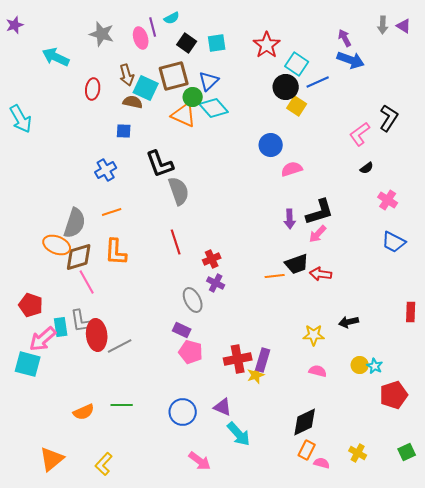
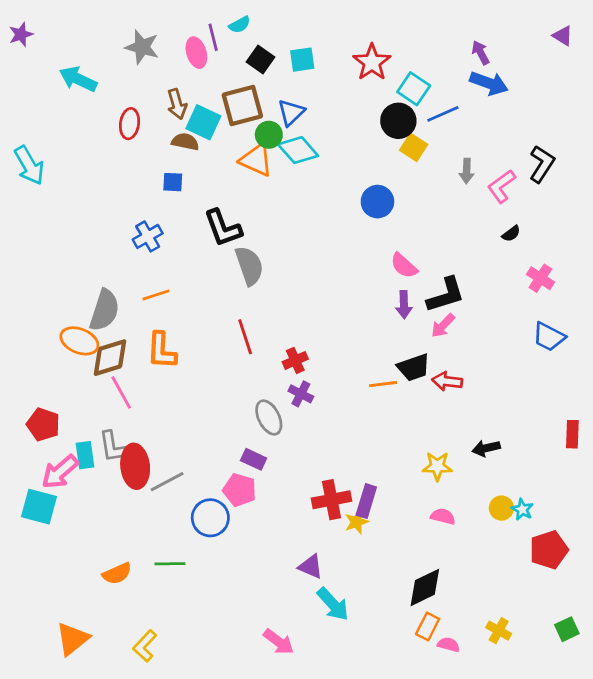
gray arrow: (383, 25) -> (467, 171), moved
pink semicircle: (292, 169) -> (404, 266), moved, turned -120
pink pentagon: (191, 352) -> (240, 490), moved
blue circle: (183, 412) -> (210, 518), moved

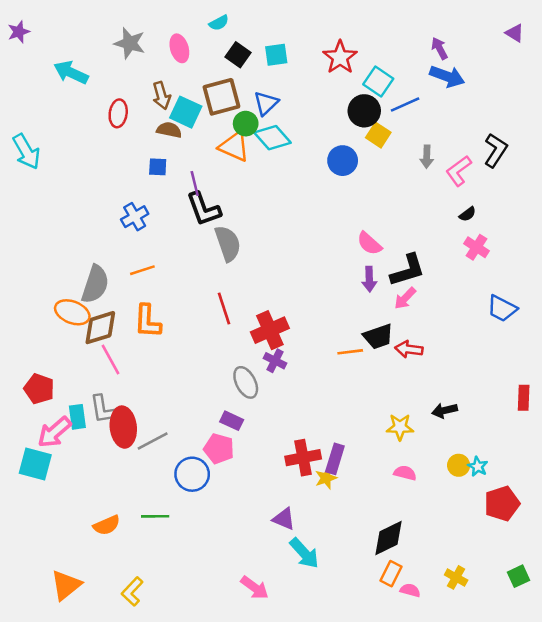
purple line: (213, 37) -> (195, 184), moved
blue circle: (377, 202) -> (343, 161), moved
pink cross: (540, 278) -> (476, 247), moved
red cross: (295, 360) -> (270, 330), size x1.6

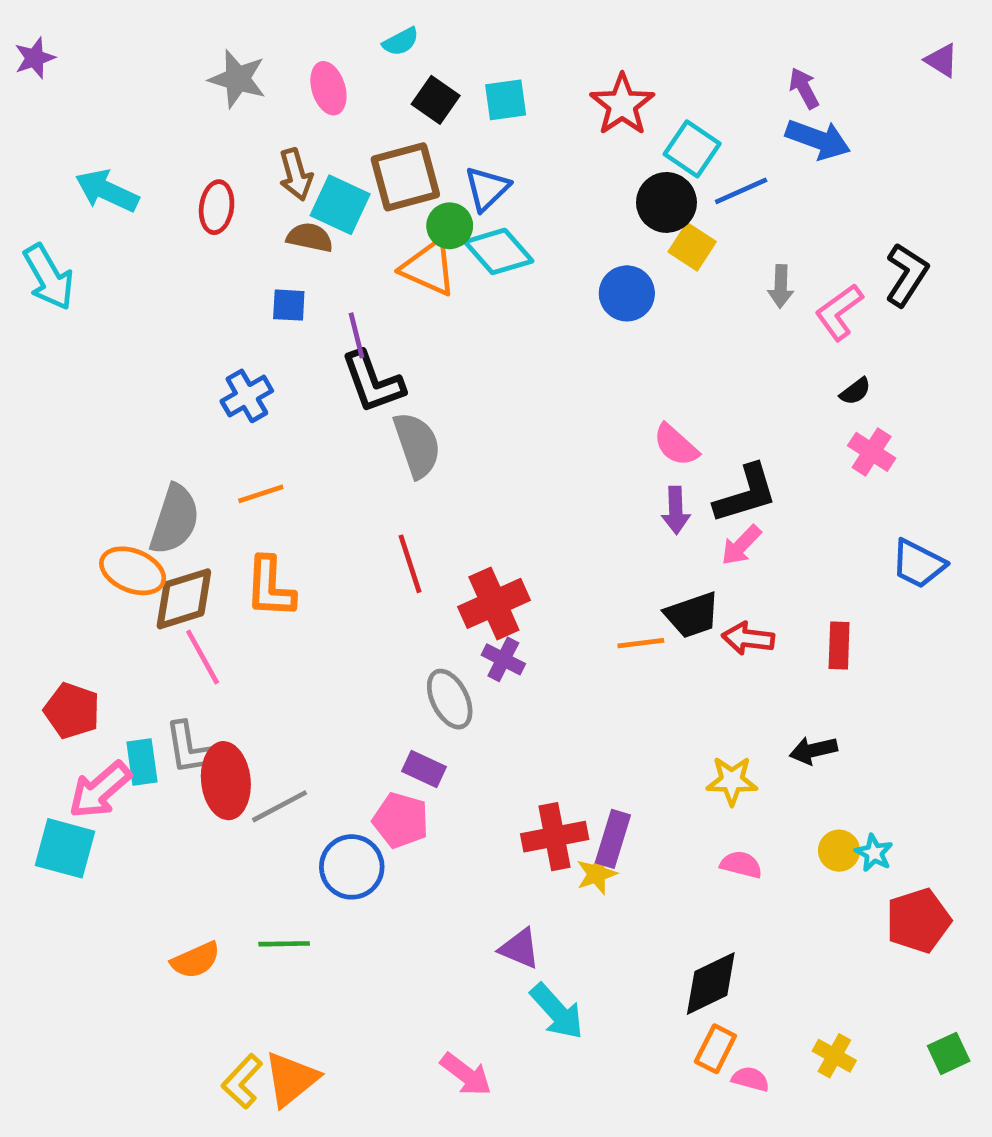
cyan arrow: (71, 73) -> (107, 191), moved
red rectangle: (524, 398) -> (839, 645), moved
orange triangle: (66, 585) -> (291, 1079), moved

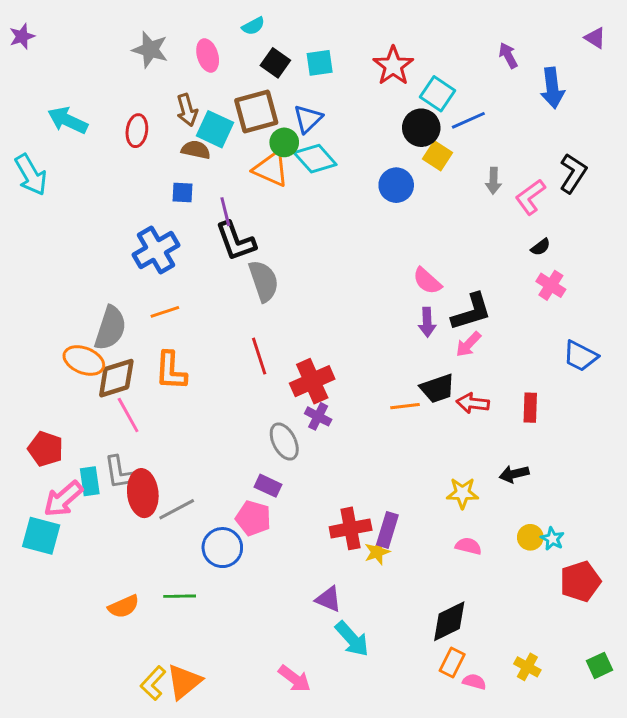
blue arrow: (818, 140) -> (552, 88), moved, turned 63
blue cross: (247, 396) -> (156, 250), size x1.4

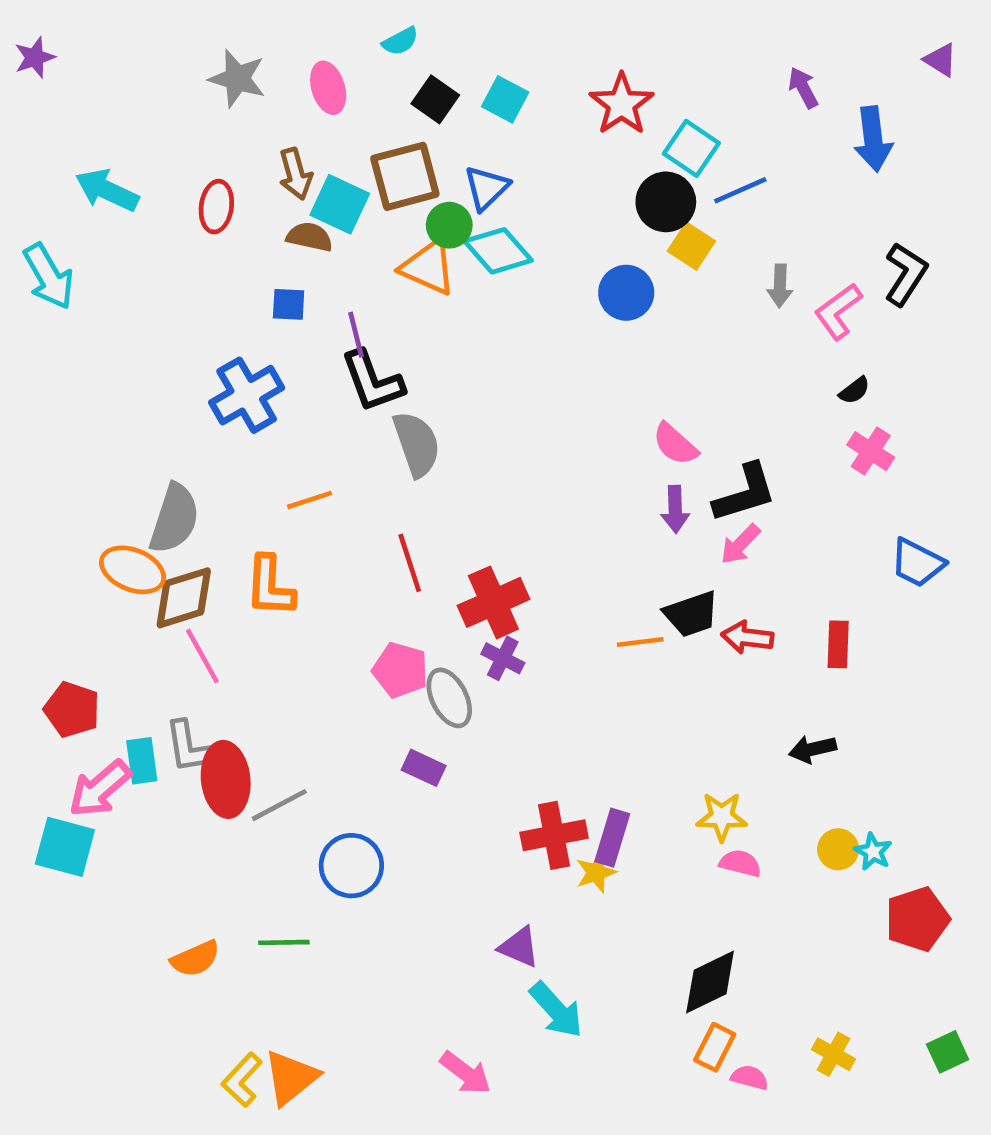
cyan square: (320, 63) -> (505, 99), turned 36
orange line: (165, 312) -> (310, 500), moved
yellow star: (462, 493) -> (722, 817), moved
pink pentagon: (253, 518) -> (400, 670), moved

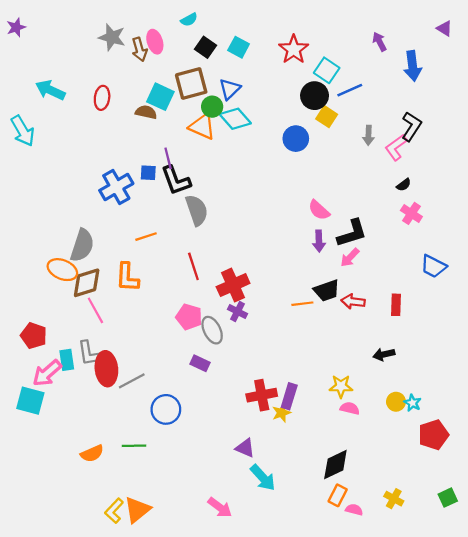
brown arrow: (296, 174) -> (139, 49), moved
black L-shape: (906, 274) -> (411, 126), moved
blue square: (289, 304) -> (148, 173), moved

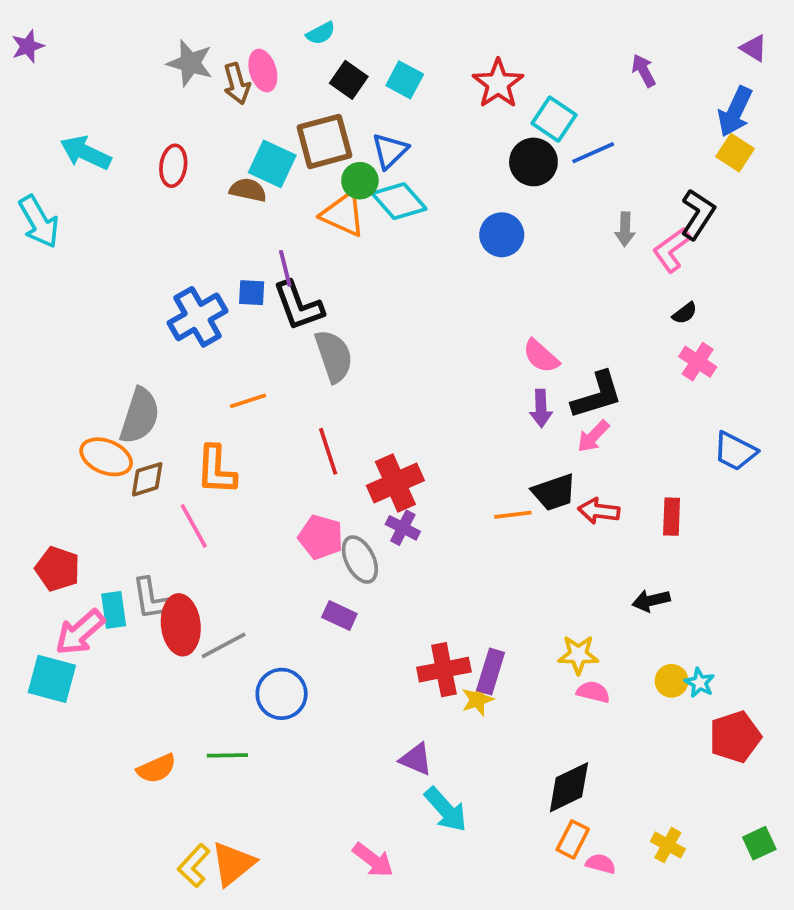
blue arrow: (413, 66) -> (735, 112), moved, turned 32
yellow square: (327, 117) -> (735, 153), moved
brown diamond: (87, 283) -> (147, 479), size x0.7
pink line: (95, 310) -> (194, 526), moved

